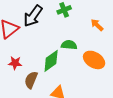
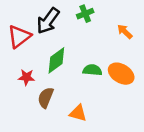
green semicircle: (69, 45) -> (92, 70), moved
green diamond: (51, 61) -> (56, 60), moved

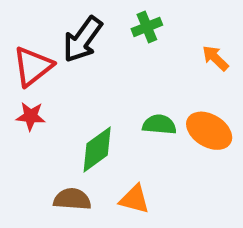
green diamond: (56, 60) -> (97, 149), moved
red star: (26, 77) -> (31, 116), moved
brown semicircle: (46, 98) -> (72, 199), moved, turned 72

